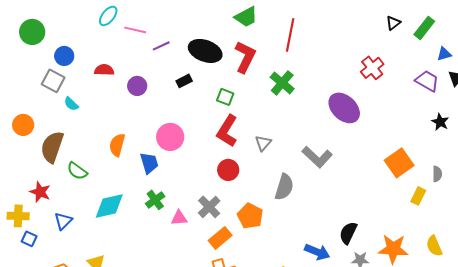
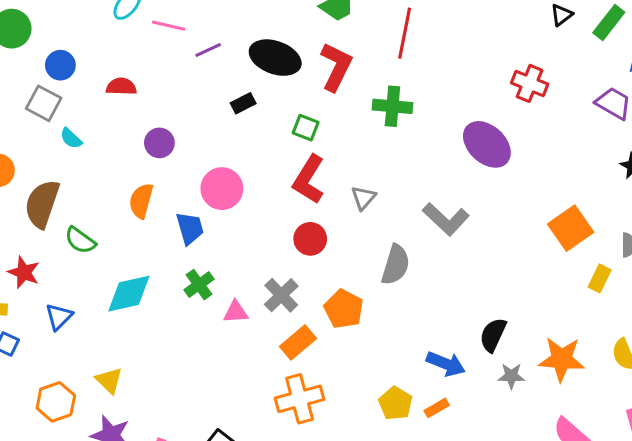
red cross: (372, 68) -> (530, 83), turned -30
green cross: (282, 83) -> (392, 106), turned -35
purple circle: (137, 86) -> (159, 143), moved

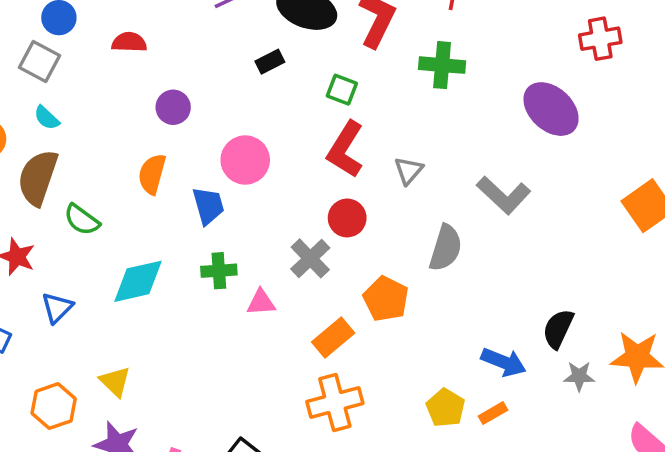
red cross: (530, 83) -> (600, 39), turned -32
cyan semicircle: (71, 138) -> (47, 118), moved
green cross: (199, 285) -> (219, 271), turned 32
gray cross: (281, 295) -> (310, 258), moved

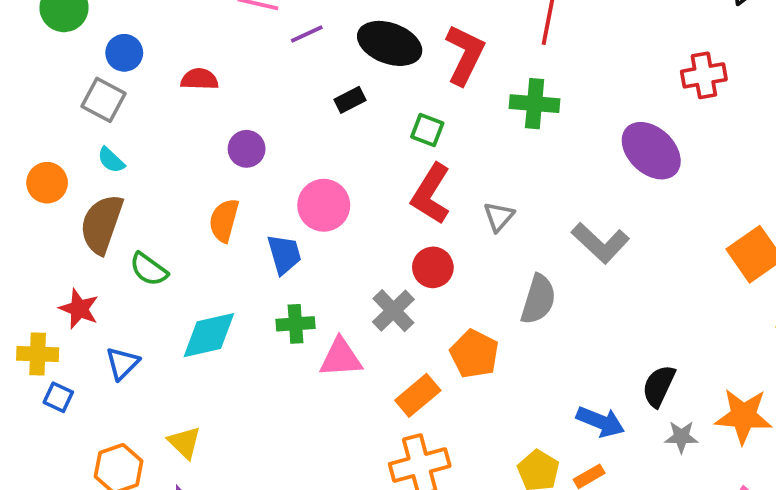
pink triangle: (261, 302) -> (341, 358), size x1.4

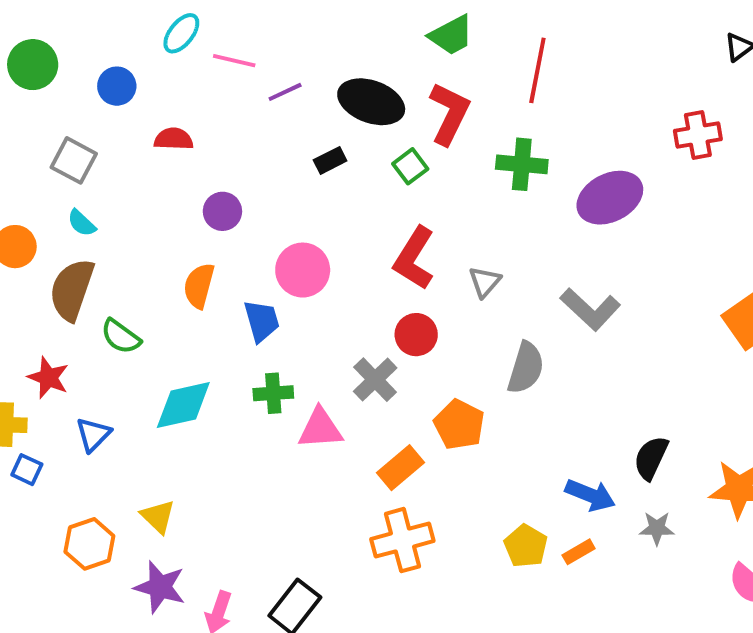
blue circle: (124, 53) -> (117, 86), moved
green square: (427, 130) -> (410, 166), moved, turned 32
purple ellipse: (651, 151) -> (610, 198), moved, turned -70
gray star: (681, 437) -> (657, 528), moved

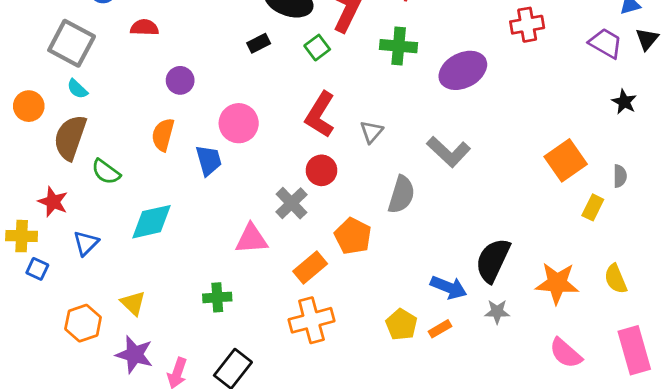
gray square: (74, 160) -> (72, 43), size x1.4
green cross: (273, 393) -> (217, 297), moved
black semicircle: (651, 458) -> (493, 260), size x1.4

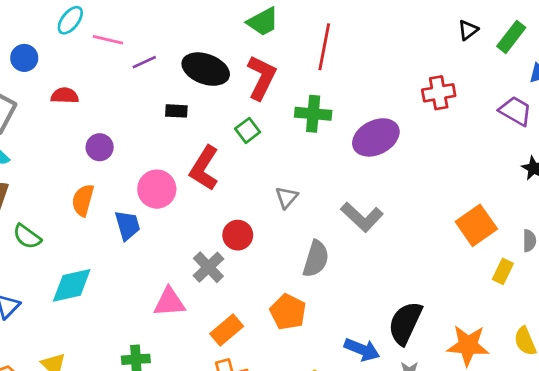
black rectangle: (259, 43) -> (176, 111), turned 30
green square: (317, 48) -> (248, 130), moved
red L-shape: (320, 115) -> (204, 168), moved
orange pentagon: (353, 236) -> (288, 312), moved

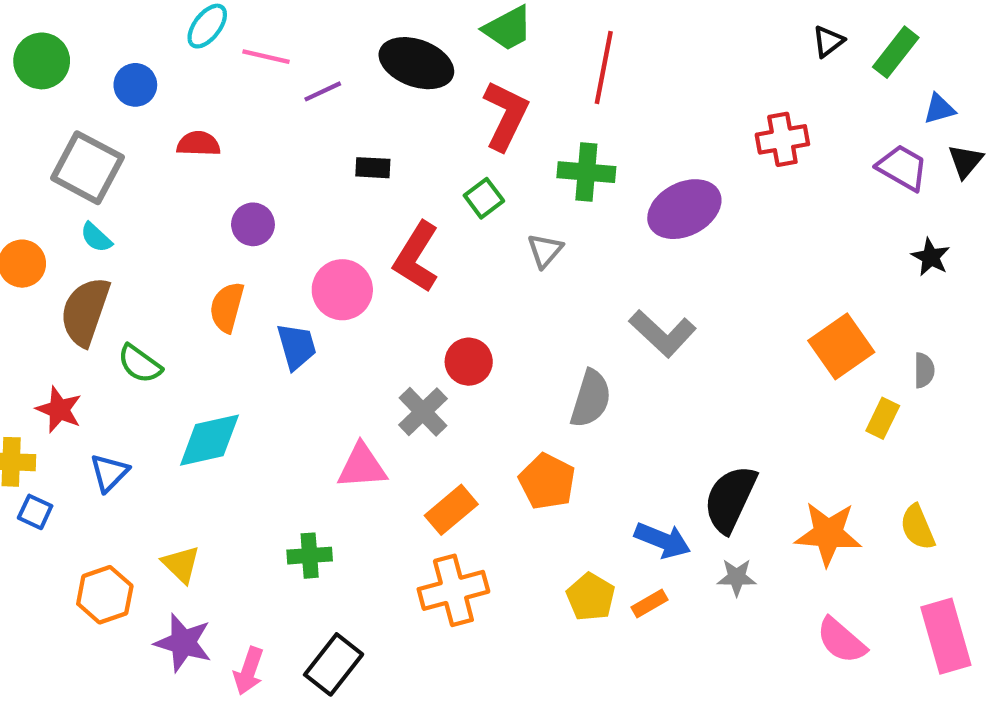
black ellipse: (206, 69) -> (416, 63), moved
gray triangle: (287, 197) -> (545, 251), moved

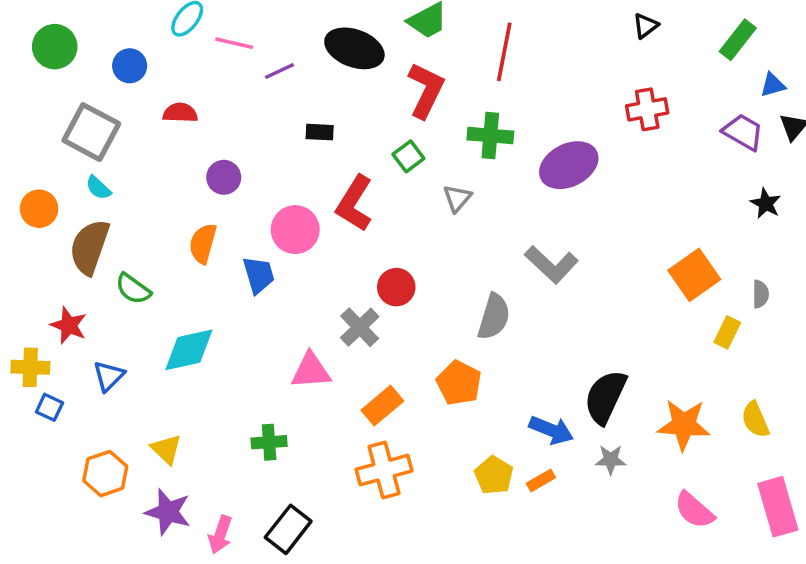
black triangle: (828, 41) -> (645, 26), moved

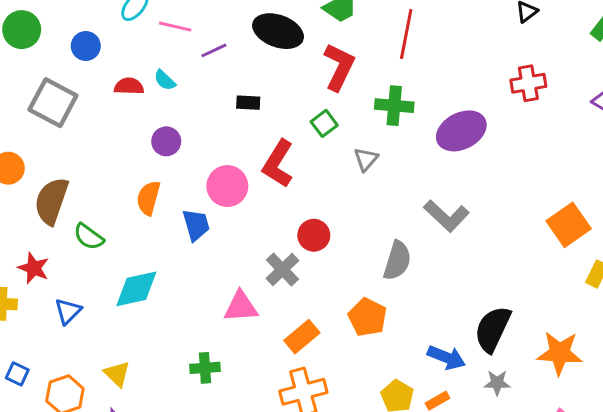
cyan semicircle: (98, 188) -> (165, 80), moved
blue square: (49, 407) -> (17, 374), moved

